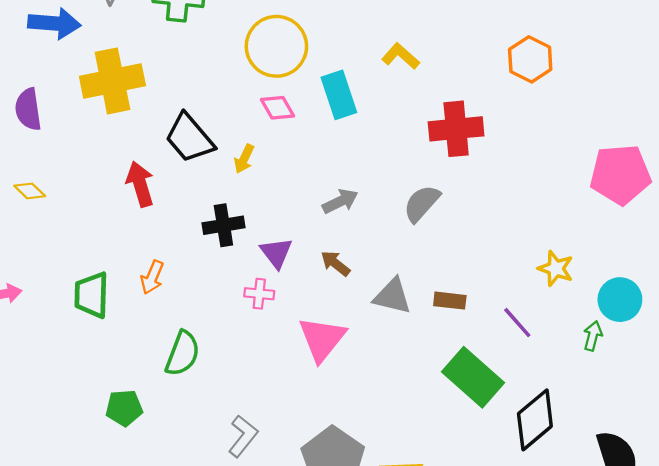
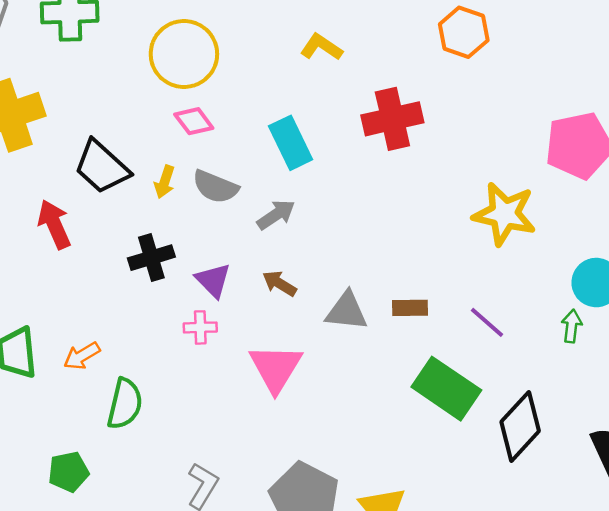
cyan rectangle: (339, 95) -> (291, 143), moved
gray semicircle: (422, 203) -> (215, 187), moved, turned -102
yellow star: (556, 268) -> (504, 214), moved, size x1.6
orange arrow: (152, 277) -> (82, 356), moved, turned 44

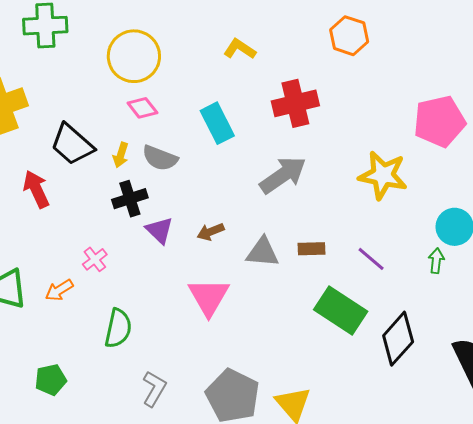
gray arrow: (276, 215) -> (283, 175), moved, size x1.6
black cross: (151, 258) -> (130, 199), moved
brown arrow: (279, 283) -> (211, 232), turned -52
pink cross: (200, 327) -> (95, 259), moved, turned -35
green semicircle: (125, 404) -> (118, 328), moved

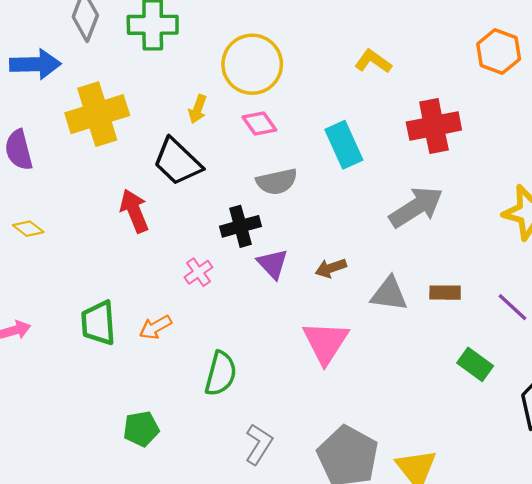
yellow arrow: (121, 155) -> (198, 109), moved
gray semicircle: (160, 158) -> (277, 182), turned -36
pink cross: (95, 259) -> (198, 272), moved
green rectangle: (341, 310) -> (475, 364), size x0.6

